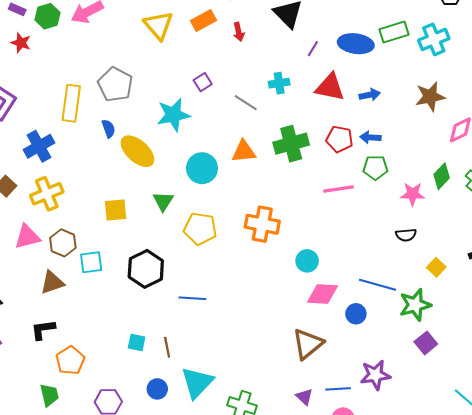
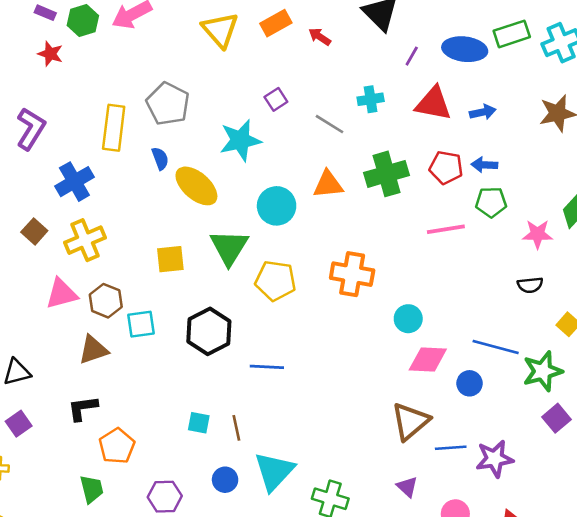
red arrow: (239, 32) -> (320, 37), turned 138
green triangle: (163, 201) -> (229, 247), size x1.5
blue line: (338, 389) -> (451, 448), moved

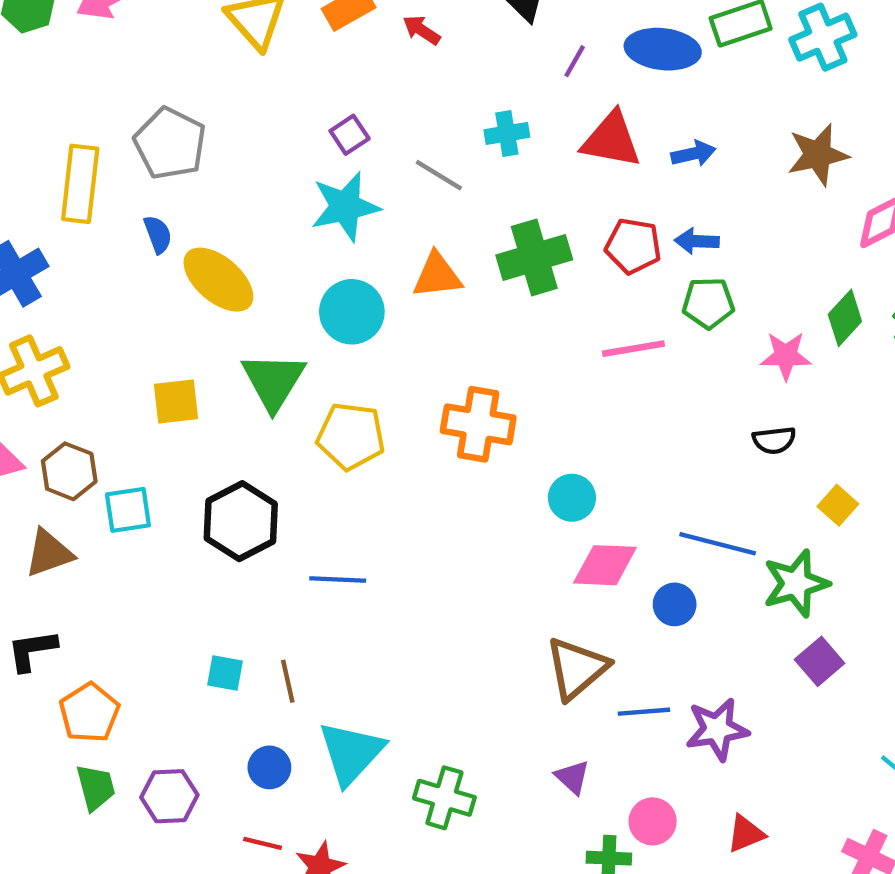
cyan star: (240, 140) -> (345, 207), moved
green trapezoid: (92, 489) -> (96, 787), moved

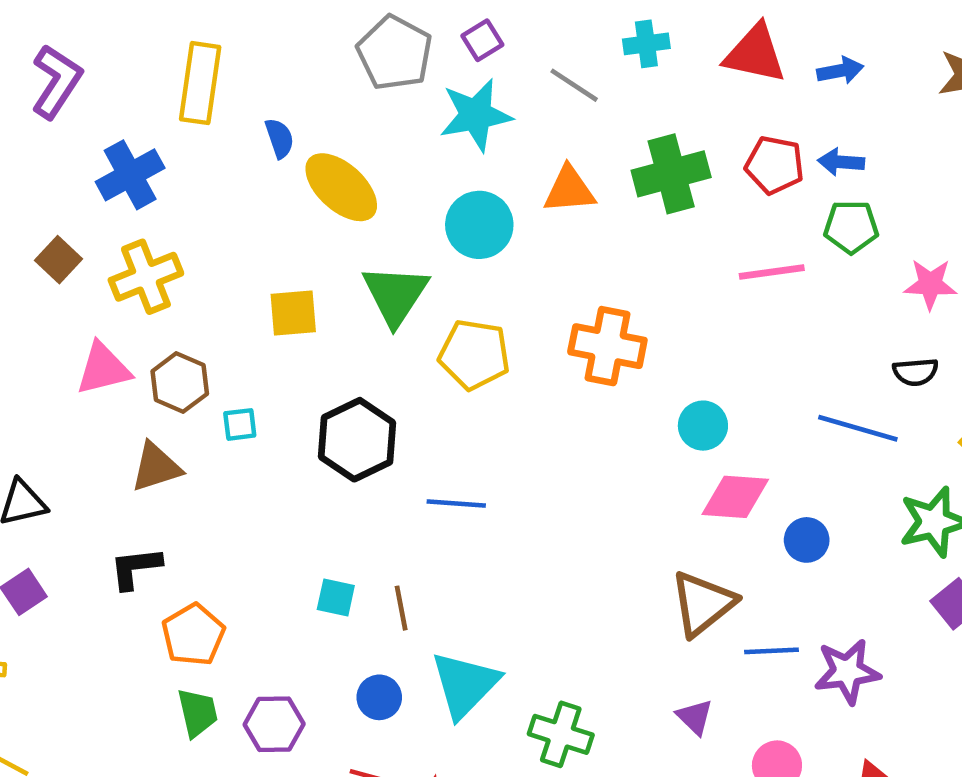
gray pentagon: (170, 143) -> (395, 53), moved
cyan square: (128, 510) -> (240, 424), size x0.7
blue line: (718, 544) -> (858, 428), moved

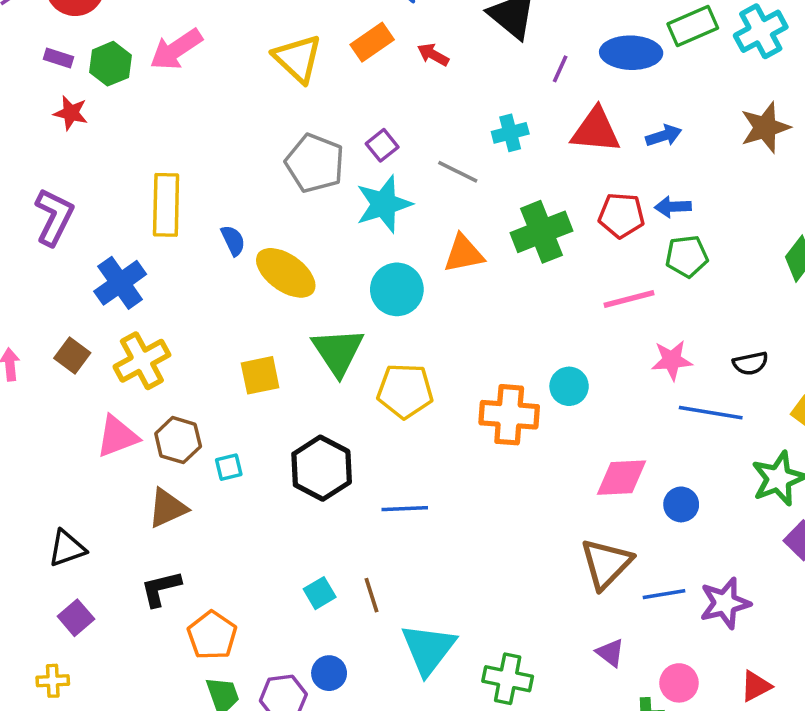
pink star: (930, 284) -> (672, 360), moved
orange cross: (607, 346) -> (509, 415), moved
cyan circle: (703, 426) -> (569, 386), moved
cyan square: (336, 598) -> (320, 593), turned -36
blue circle: (379, 697) -> (329, 673), moved

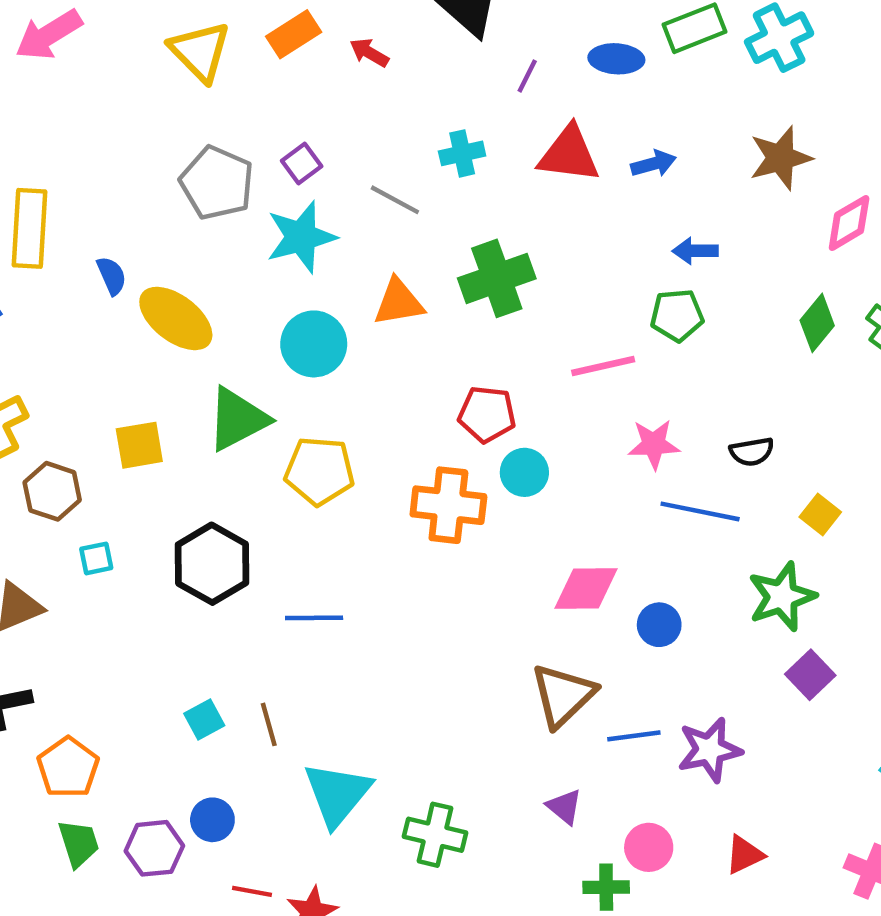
blue ellipse: (631, 53) -> (616, 59), size x0.7
blue arrow: (673, 207) -> (695, 251), moved
red pentagon: (621, 215) -> (487, 414), moved
green triangle: (338, 352) -> (237, 419), turned 34
brown hexagon: (178, 440) -> (52, 491), moved

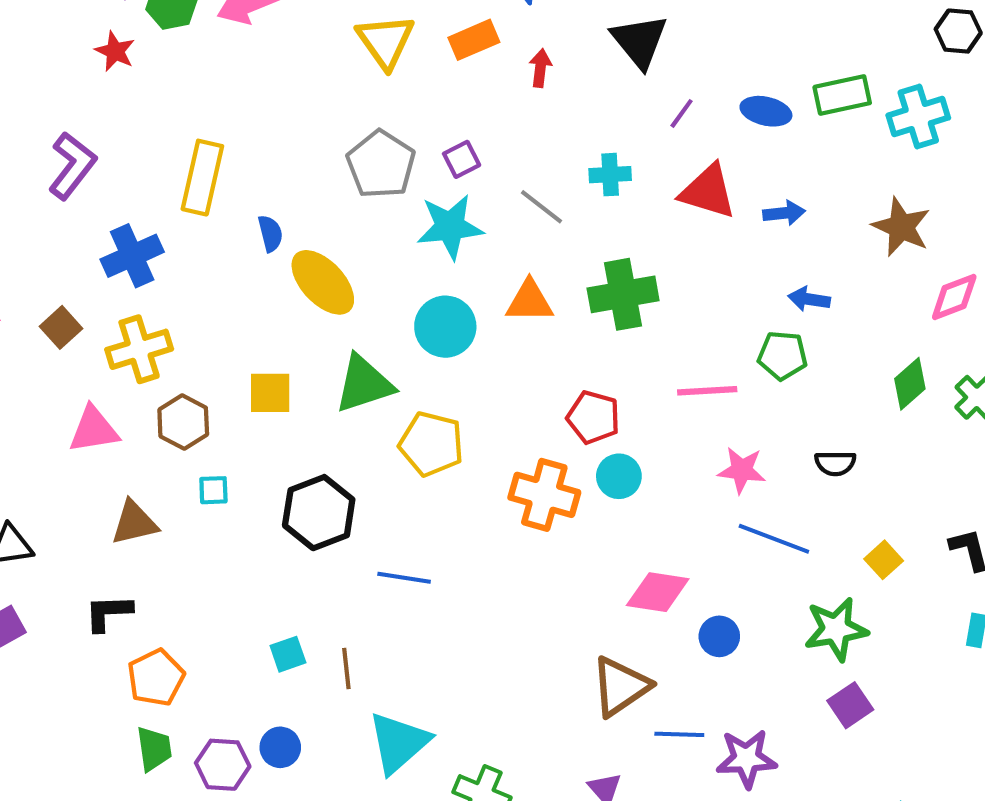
red arrow: (369, 53) -> (540, 68), turned 57
brown star: (780, 158) -> (901, 227), turned 30
black semicircle: (752, 452) -> (835, 463), moved

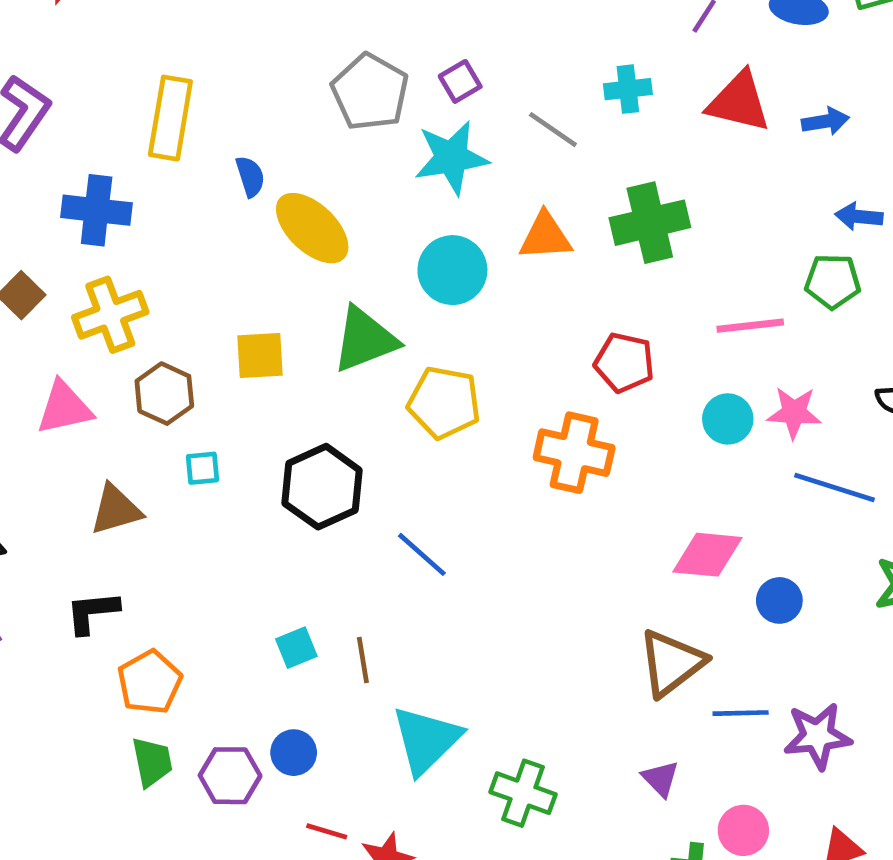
blue cross: (132, 256) -> (97, 210), turned 34
cyan circle: (619, 476) -> (728, 419), moved
blue line: (404, 578) -> (422, 554), turned 36

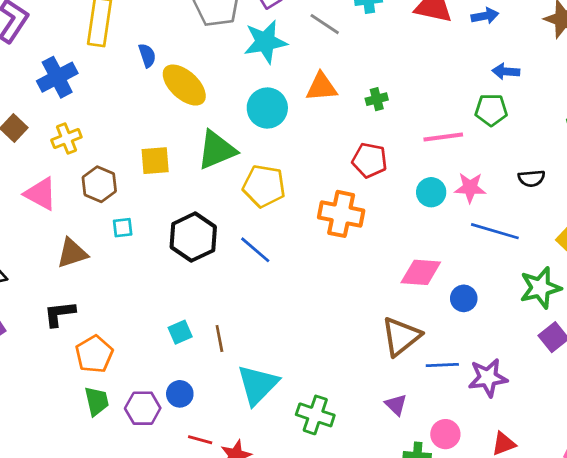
blue cross: (97, 210) -> (57, 77), turned -33
green cross: (650, 223) -> (377, 99), moved, size x0.5
yellow cross: (110, 315) -> (66, 138), size x0.7
pink triangle: (64, 408) -> (41, 194), turned 42
blue line: (422, 554) -> (255, 250), moved

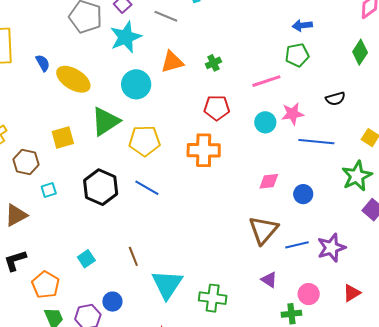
pink diamond: (421, 272) -> (269, 181), size x0.7
cyan square: (180, 332) -> (86, 259), moved

